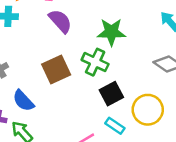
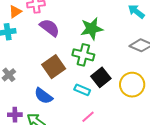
blue semicircle: (23, 101) -> (43, 96), moved
cyan rectangle: (115, 126) -> (82, 90), moved

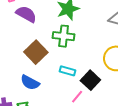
black square: (101, 77) -> (90, 80), moved

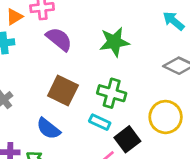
green cross: (64, 36) -> (112, 93), moved
brown square: (36, 52) -> (63, 90), turned -30

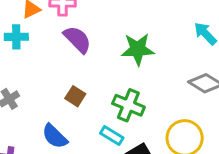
brown square: (63, 90) -> (75, 96), size x0.6

